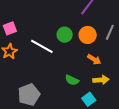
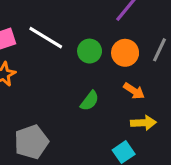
white line: (42, 46) -> (46, 38), moved
green semicircle: (72, 80) -> (90, 101), moved, turned -80

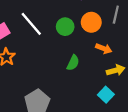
white line: (46, 38) -> (31, 24), turned 30

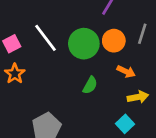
green circle: (65, 27) -> (84, 44), size x1.5

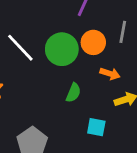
cyan square: (125, 124) -> (96, 127), moved, turned -30

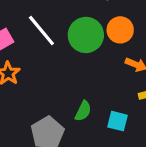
green semicircle: (73, 93) -> (83, 111), moved

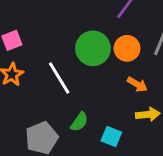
white line: (41, 30) -> (59, 78), moved

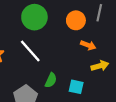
green circle: (93, 48) -> (34, 17), moved

